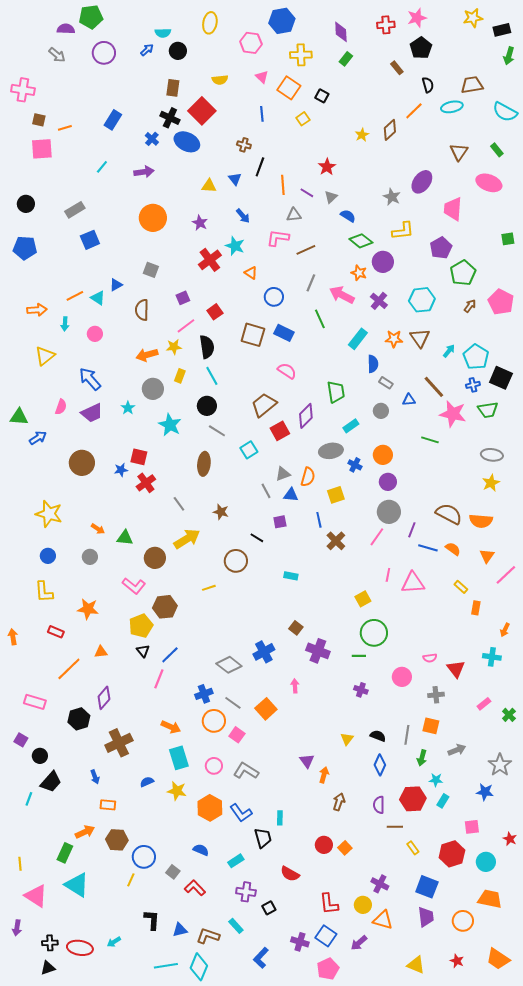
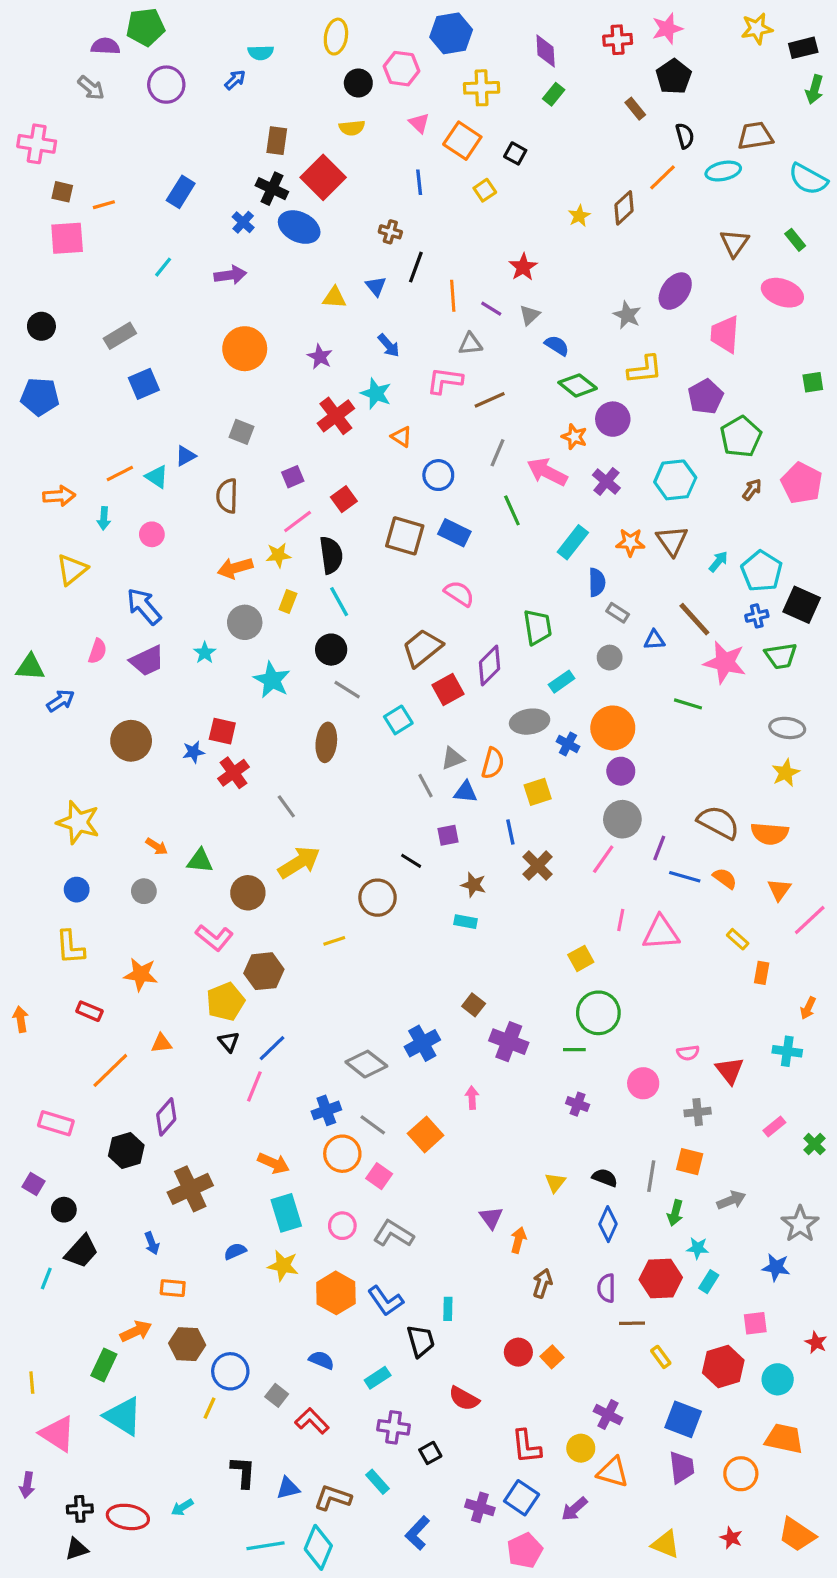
black circle: (178, 51) -> (358, 83), moved
orange circle: (383, 455) -> (613, 728), size x1.4
brown star: (221, 512) -> (474, 885), moved

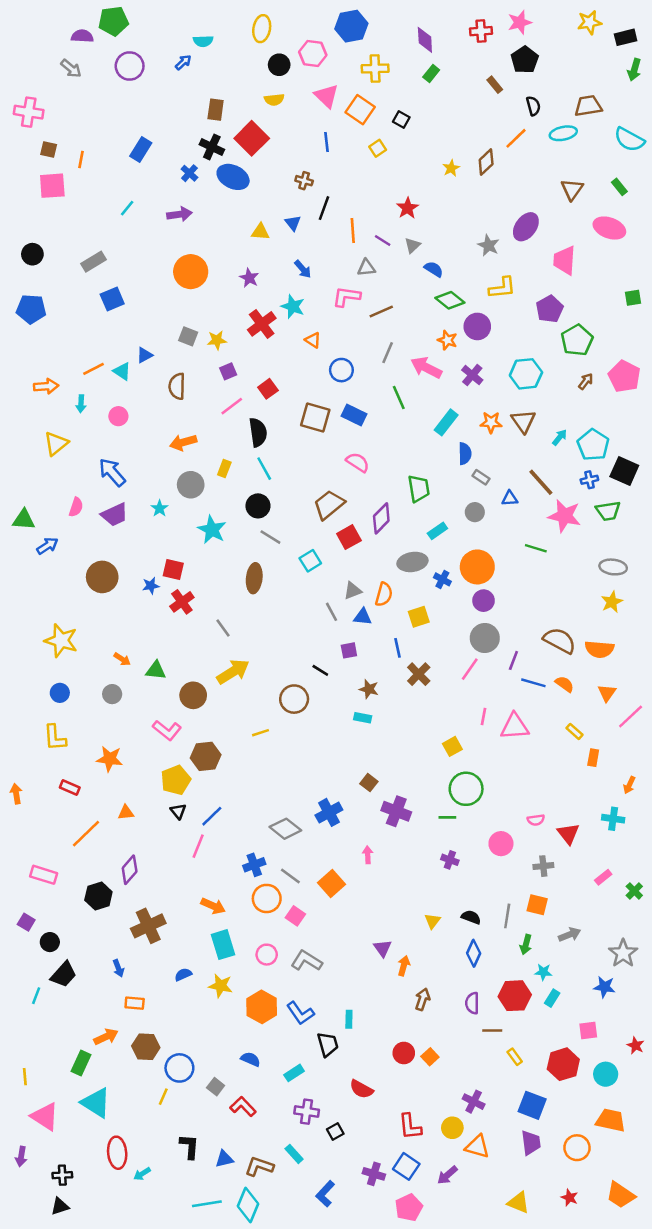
pink triangle: (419, 123) -> (326, 96), size x1.5
orange line: (104, 205) -> (81, 159), turned -63
yellow star: (278, 555) -> (217, 340), moved
red ellipse: (128, 1517) -> (117, 1153), moved, turned 76

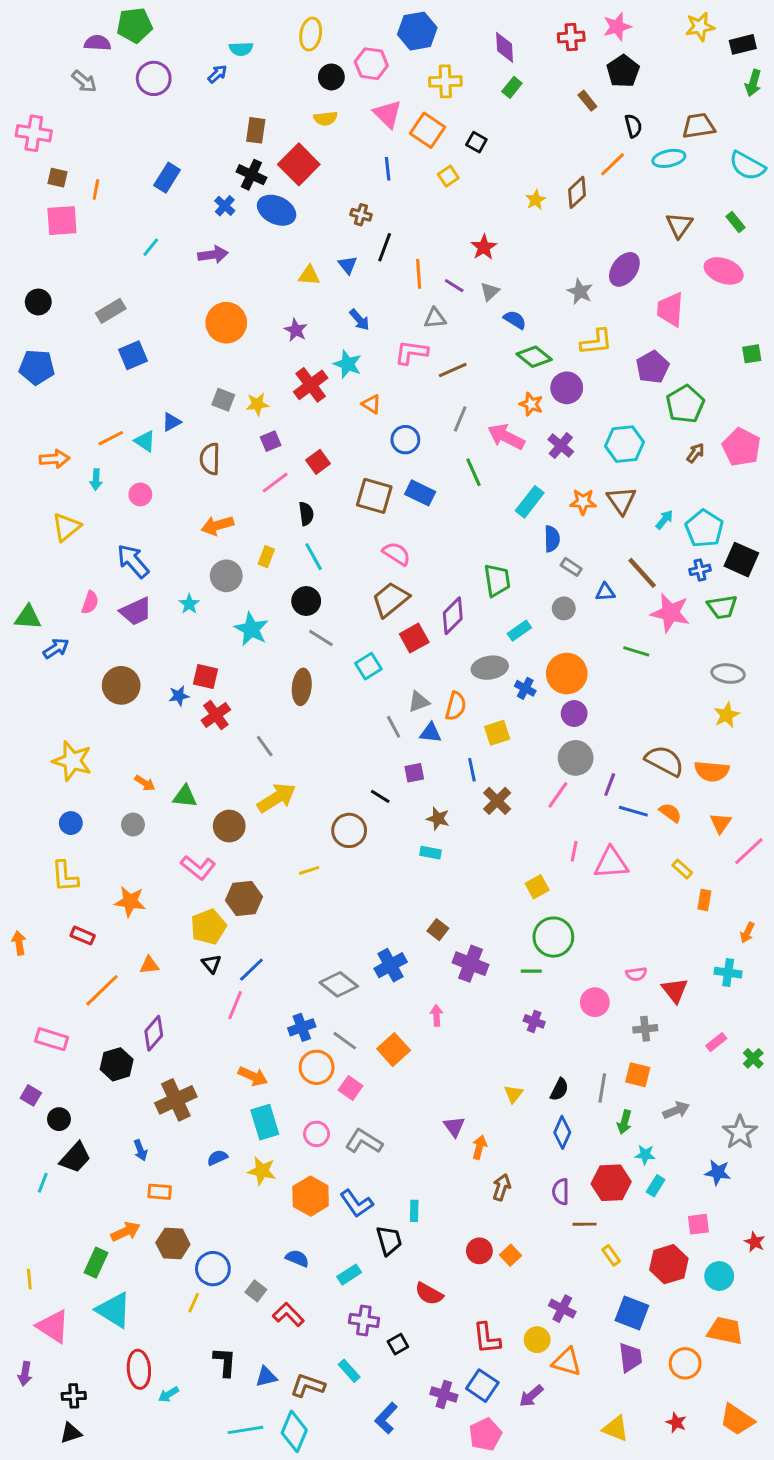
black semicircle: (258, 432) -> (306, 514), size x0.7
pink semicircle: (358, 462) -> (396, 554), moved
black semicircle: (471, 917) -> (559, 1090), turned 96

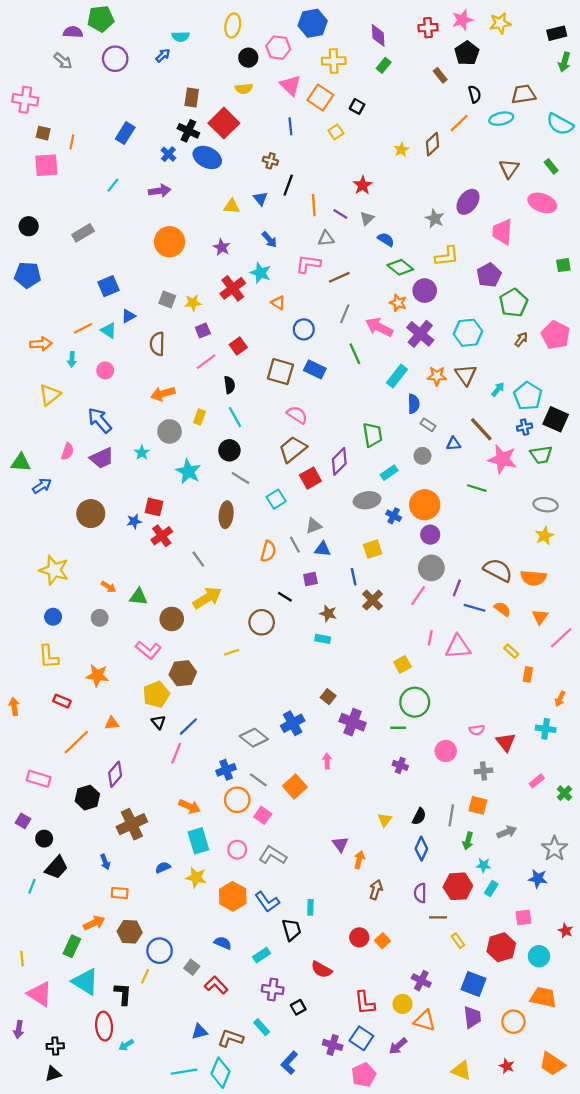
yellow star: (700, 27) -> (500, 23), moved
blue square: (133, 355) -> (109, 286), moved
purple cross: (561, 446) -> (420, 334), size x1.4
orange semicircle: (456, 706) -> (268, 551), moved
black L-shape: (225, 1362) -> (123, 994), moved

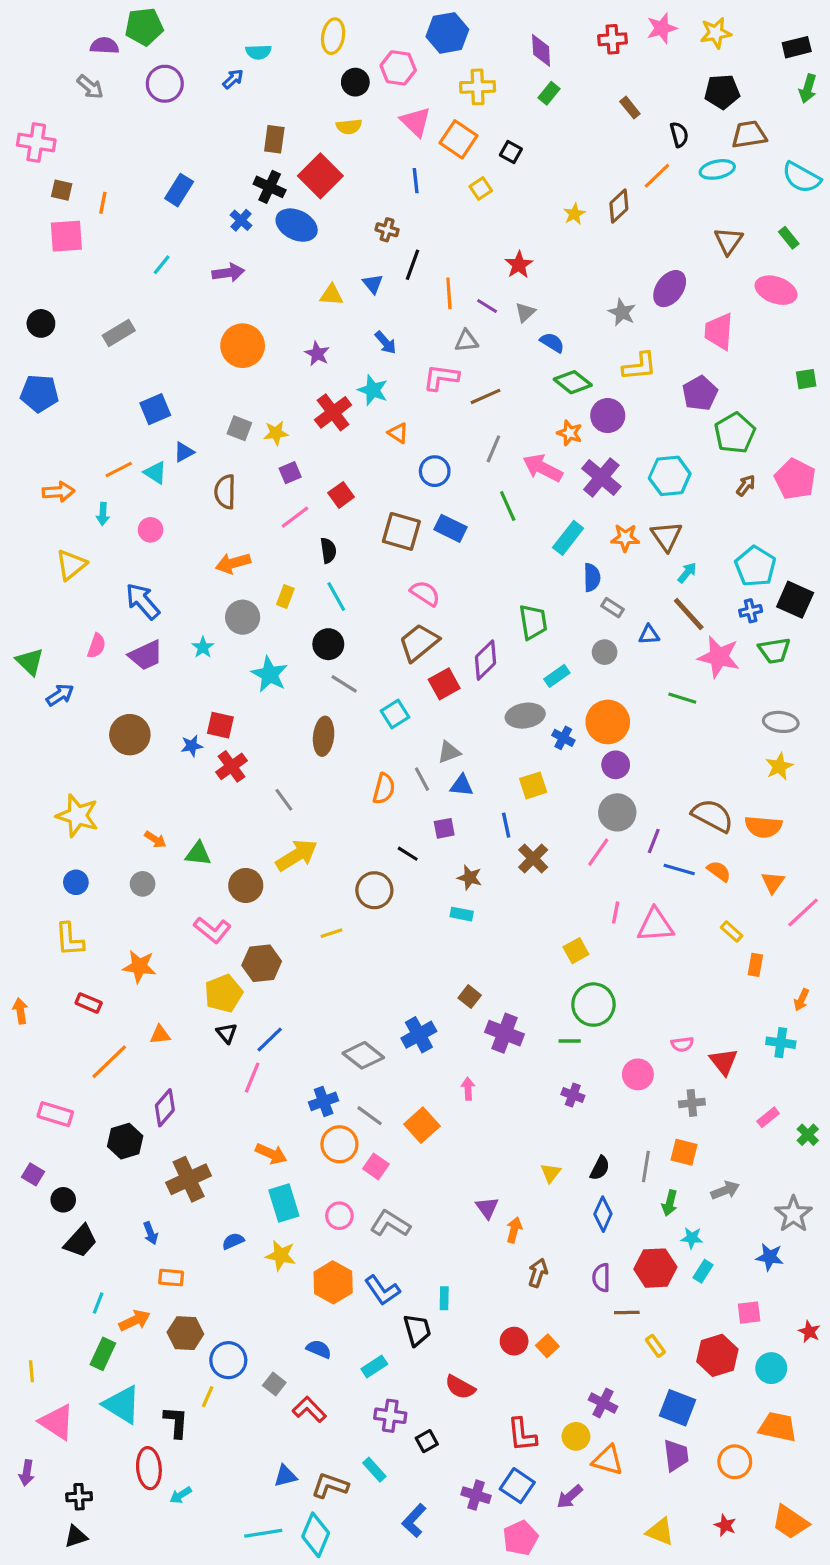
black pentagon: (467, 53) -> (722, 92), moved, turned 30
cyan arrow: (498, 389) -> (687, 573), moved
green triangle: (21, 463) -> (30, 662), turned 40
cyan line: (32, 886) -> (98, 1303), moved

